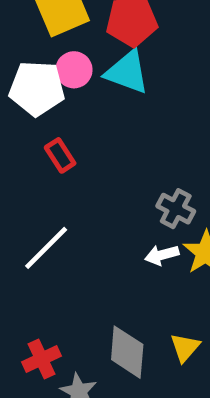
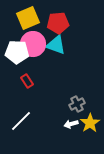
pink circle: (74, 70) -> (33, 44), size x1.6
gray cross: (176, 209) -> (77, 104), turned 35

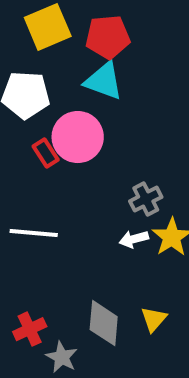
pink circle: (33, 44) -> (78, 137), moved
white line: (21, 121) -> (34, 233), turned 50

